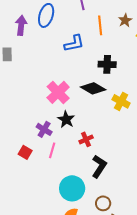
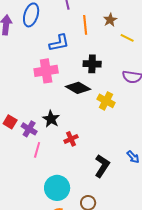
pink cross: (58, 92) -> (46, 71), moved, turned 35
red square: (25, 152) -> (10, 122), moved
black L-shape: (99, 166) -> (102, 166), moved

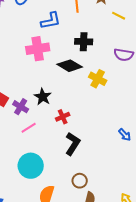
pink line: (37, 150) -> (29, 128), turned 42
black L-shape: (102, 166) -> (73, 144), moved
cyan circle: (57, 188) -> (31, 166), moved

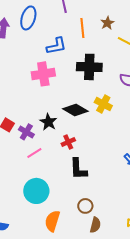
black cross: (84, 42) -> (89, 67), size x1.4
black diamond: (70, 66) -> (75, 110), moved
black L-shape: (73, 144) -> (78, 169), turned 145

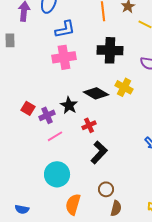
blue L-shape: (56, 46) -> (65, 29), moved
purple cross: (26, 132) -> (47, 115), turned 35
black L-shape: (78, 169) -> (99, 152), turned -135

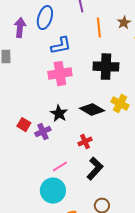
black star: (69, 105) -> (59, 114), moved
pink line: (55, 136) -> (60, 167), moved

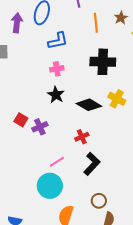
pink cross: (60, 74) -> (57, 69), size x0.6
black star: (59, 114) -> (56, 95), moved

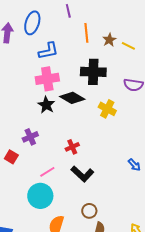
brown star: (121, 18) -> (109, 40), moved
pink cross: (57, 69) -> (47, 79), size x1.6
black diamond: (89, 105) -> (72, 98), moved
red square: (21, 120) -> (11, 157), moved
black L-shape: (92, 164) -> (82, 174), turned 90

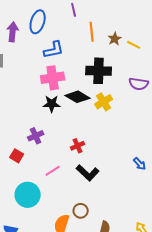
black star: (46, 105) -> (52, 104), turned -30
yellow cross: (107, 109) -> (104, 102), moved, turned 30
cyan circle: (40, 196) -> (28, 195), moved
brown circle: (89, 211) -> (81, 211), moved

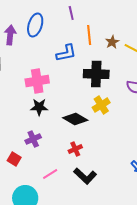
blue L-shape: (54, 50) -> (66, 53), moved
pink cross: (53, 78) -> (37, 81), moved
black diamond: (78, 97) -> (75, 119), moved
black star: (52, 104) -> (39, 107), moved

